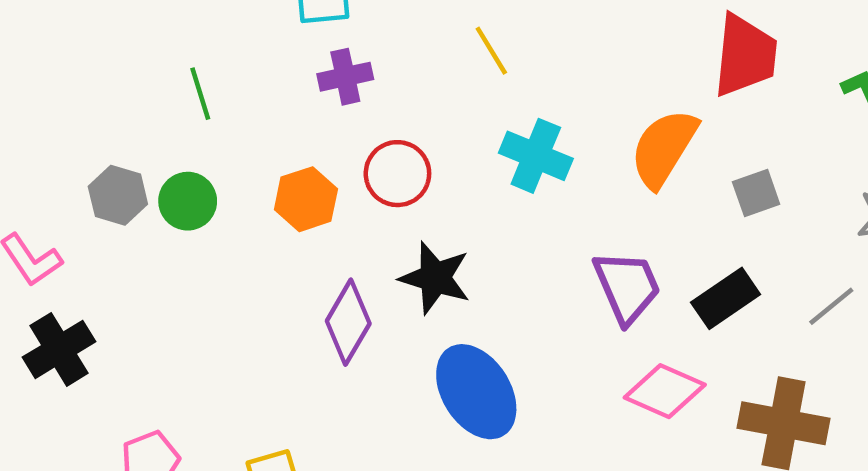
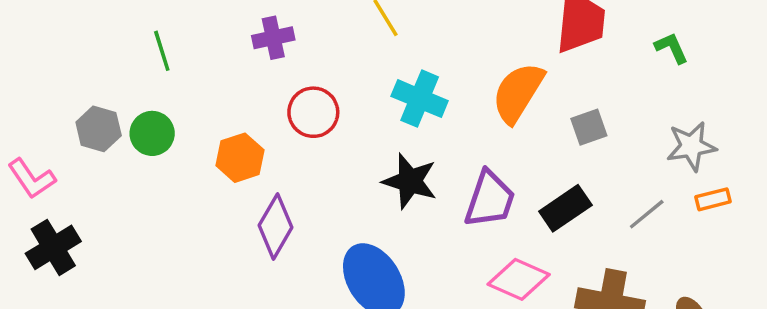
orange hexagon: (306, 199) -> (240, 158), moved
black star: (435, 278) -> (410, 181), moved
purple trapezoid: (627, 287) -> (490, 199), turned 42

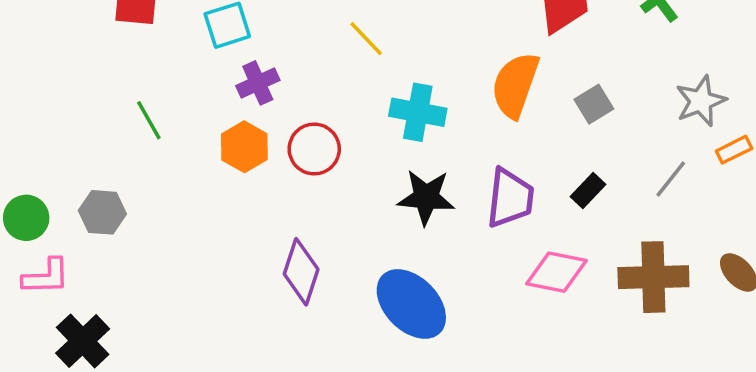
green circle: (152, 133) -> (26, 218), moved
orange hexagon: (240, 158) -> (244, 147), moved
pink L-shape: (32, 179) -> (46, 277), turned -45
black rectangle: (565, 208) -> (588, 191), size x0.7

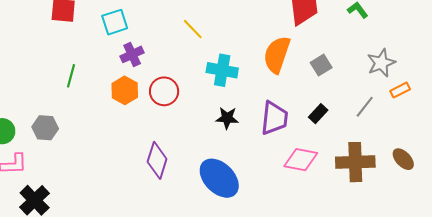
green line: (149, 120) -> (71, 76), turned 45
black star: (426, 197) -> (227, 118), size x0.7

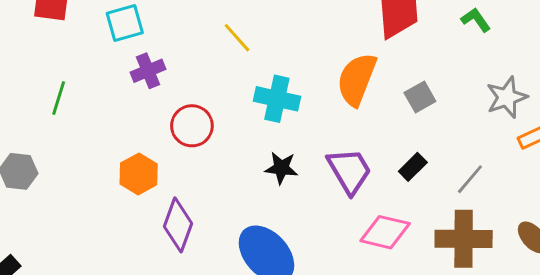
orange hexagon: (125, 90) -> (139, 174), moved
gray line: (365, 107) -> (470, 179), moved
purple trapezoid: (274, 118) -> (349, 171), turned -39

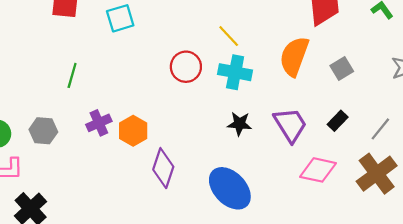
yellow line: (237, 38) -> (229, 36), moved
purple cross: (148, 71) -> (99, 123), moved
red circle: (192, 126) -> (186, 67), moved
brown cross: (464, 239) -> (377, 174), turned -36

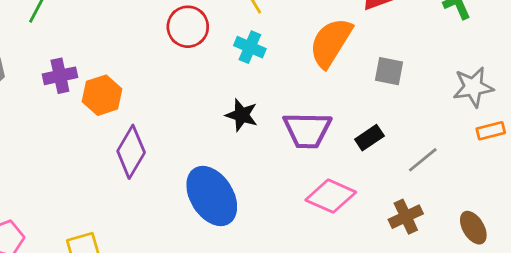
gray square: (342, 68) -> (389, 71), turned 30
cyan cross: (235, 72) -> (250, 47), size x0.7
purple trapezoid: (290, 125) -> (307, 130), turned 111
brown cross: (377, 174) -> (406, 217), size x0.6

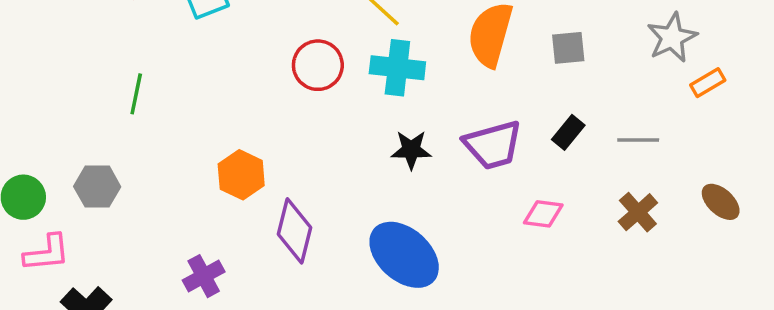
cyan cross: (250, 47) -> (397, 68), size x1.4
purple cross: (60, 76) -> (204, 276), moved
gray line: (423, 160) -> (638, 140), turned 56
pink diamond: (331, 196) -> (543, 214), size x0.7

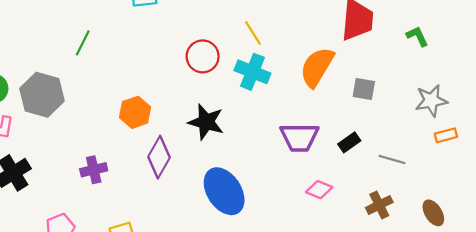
black star: (411, 150) -> (206, 122), moved, size x1.4
gray hexagon: (97, 187) -> (42, 95), size x1.5

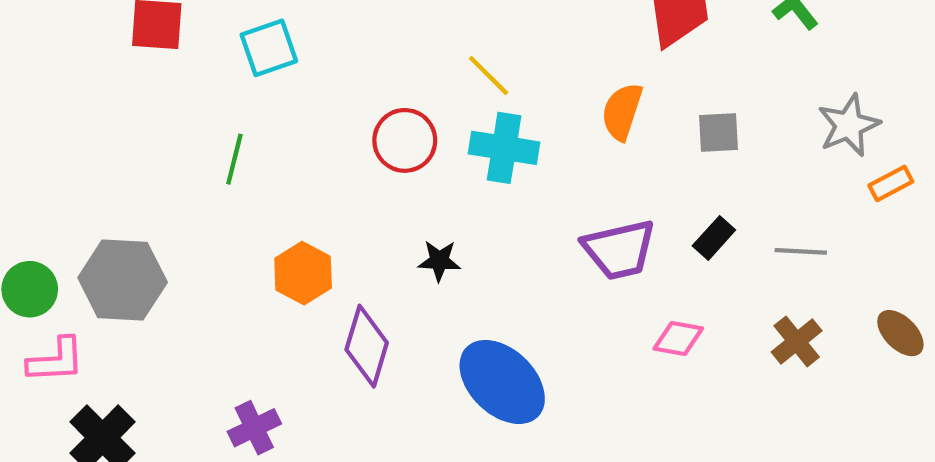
green line: (83, 43) -> (234, 159), moved
orange semicircle: (317, 67) -> (622, 112), size x0.7
black star: (206, 122) -> (439, 261), size x0.6
purple cross: (94, 170) -> (254, 428), moved

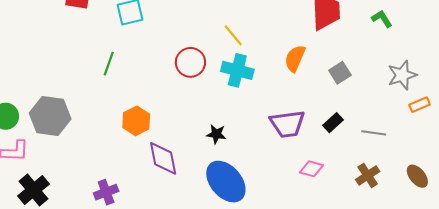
gray square: (719, 132) -> (340, 73), turned -35
black star: (439, 261) -> (216, 134), moved
purple diamond: (367, 346) -> (163, 158), turned -33

